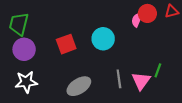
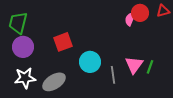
cyan circle: (103, 39) -> (90, 62), moved
pink triangle: (141, 81) -> (134, 65), moved
gray ellipse: (79, 86) -> (54, 82), moved

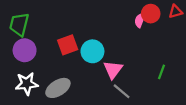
cyan circle: (90, 62) -> (92, 51), moved
pink triangle: (134, 65) -> (113, 70), moved
gray line: (113, 75) -> (122, 91), moved, turned -42

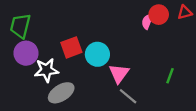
white star: (27, 84) -> (46, 70), moved

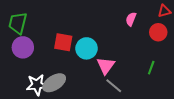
red circle: (159, 15) -> (158, 32), moved
red square: (71, 47) -> (63, 42), turned 30
white star: (46, 70) -> (37, 85), moved

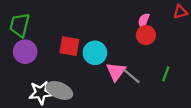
red circle: (158, 32) -> (146, 35), moved
gray ellipse: (54, 83) -> (59, 90), turned 55
gray line: (114, 86) -> (132, 76), moved

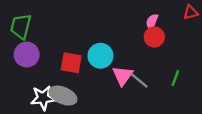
red square: (69, 46) -> (71, 63), moved

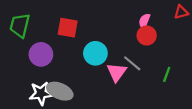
purple circle: (27, 55) -> (41, 54), moved
red square: (71, 63) -> (68, 28), moved
gray line: (139, 80) -> (132, 63), moved

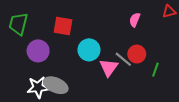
red circle: (147, 35) -> (137, 54), moved

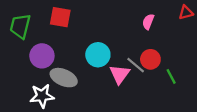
red square: (63, 26) -> (60, 17), moved
green line: (155, 70) -> (171, 76), turned -48
gray ellipse: (56, 85) -> (64, 78), moved

